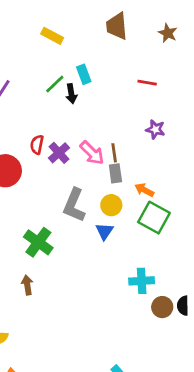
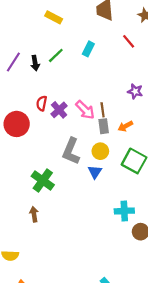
cyan rectangle: (84, 74) -> (88, 49), moved, turned 48
red line: (147, 83) -> (129, 41), moved, turned 40
black arrow: (71, 94) -> (35, 63), moved
orange arrow: (144, 190) -> (125, 126), moved, turned -56

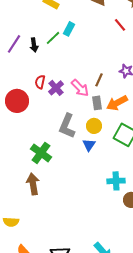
cyan rectangle: (88, 49) -> (69, 29), moved
brown line: (103, 110) -> (99, 80), moved, turned 32
orange arrow: (125, 126) -> (117, 103), size x1.5
brown arrow: (34, 214) -> (33, 184), size x1.5

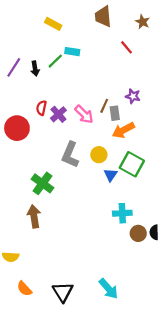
cyan rectangle: (69, 29) -> (72, 52), turned 72
gray rectangle: (97, 103) -> (115, 113), moved
blue triangle: (89, 145) -> (111, 175), moved

